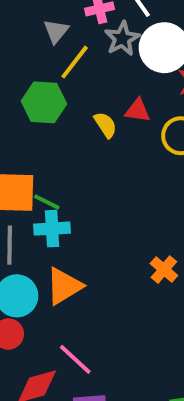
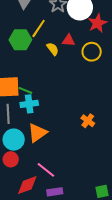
yellow line: (75, 62) -> (39, 28), moved

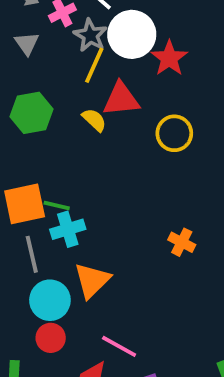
yellow line: (39, 28) -> (94, 65), moved
red triangle: (69, 40) -> (121, 99), size x1.5
yellow circle: (92, 52) -> (174, 133), moved

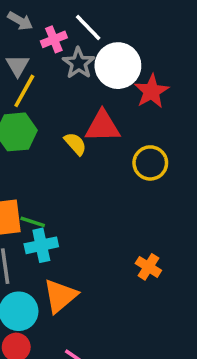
yellow line: (94, 65) -> (24, 91), moved

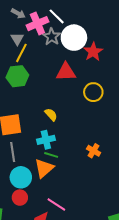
pink cross: (54, 39) -> (37, 24), size x1.5
yellow semicircle: (75, 144) -> (51, 115), moved
green line: (33, 222) -> (51, 155), moved
cyan cross: (41, 245) -> (46, 140), moved

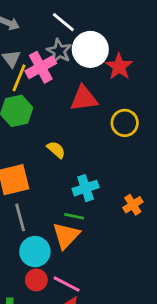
pink cross: (37, 24) -> (41, 67), moved
yellow semicircle: (51, 115) -> (56, 150), moved
cyan cross: (46, 140) -> (86, 188), moved
orange cross: (94, 151) -> (133, 205), turned 32
pink line: (56, 204) -> (67, 284), moved

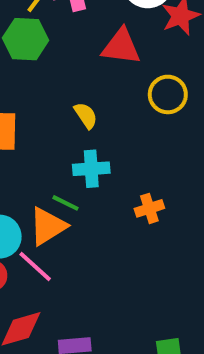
yellow semicircle: (56, 150) -> (86, 115), moved
pink line: (67, 284) -> (35, 267), moved

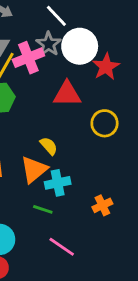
orange triangle: (48, 226) -> (34, 170), moved
pink line: (35, 267) -> (62, 247), moved

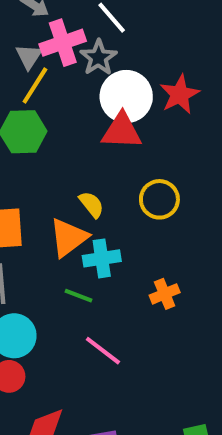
white circle: (80, 46) -> (126, 97), moved
pink cross: (28, 58) -> (63, 43), moved
yellow circle: (105, 123) -> (159, 199), moved

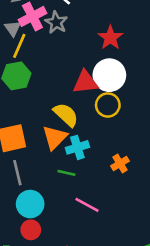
white circle: (126, 97) -> (109, 75), moved
red triangle: (122, 131) -> (85, 82), moved
yellow semicircle: (91, 204) -> (66, 115), size x1.5

